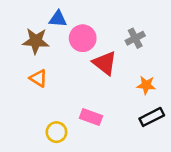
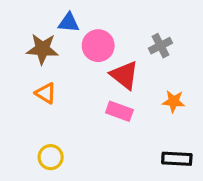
pink rectangle: (91, 117) -> (119, 111), moved
black rectangle: (152, 117) -> (177, 159), moved, turned 30
yellow circle: (56, 132) -> (51, 157), moved

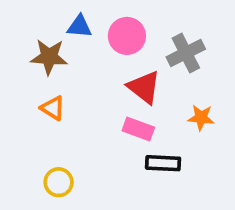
pink circle: (98, 46) -> (127, 36), moved
gray cross: (160, 46) -> (186, 53), size x1.4
black rectangle: (177, 159) -> (163, 163), moved

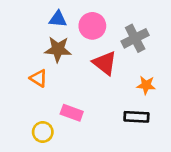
brown star: (49, 57) -> (58, 49), moved
pink rectangle: (138, 129) -> (72, 113), moved
black rectangle: (163, 163) -> (136, 117), moved

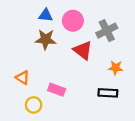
orange triangle: (39, 78) -> (23, 78), moved

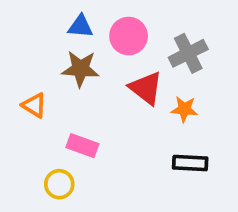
orange star: (116, 68) -> (184, 109), moved
orange triangle: (23, 78) -> (34, 105), moved
pink rectangle: (57, 90) -> (82, 146), moved

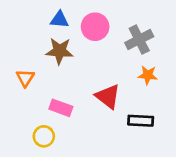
red triangle: (146, 88) -> (108, 96), moved
orange triangle: (34, 105) -> (25, 78), turned 30
orange star: (184, 109) -> (148, 75), moved

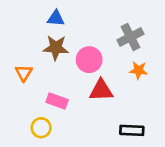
pink circle: (95, 27) -> (89, 60), moved
red triangle: (108, 96) -> (101, 90), turned -40
black rectangle: (141, 121) -> (132, 130), moved

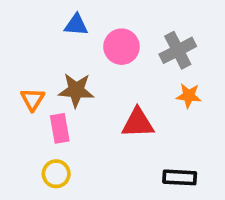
brown star: (56, 48) -> (76, 90), moved
pink circle: (89, 60) -> (122, 47), moved
pink rectangle: (57, 101) -> (60, 128), moved, turned 60

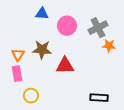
orange star: (189, 96) -> (109, 46), moved
red triangle: (138, 123) -> (65, 66), moved
pink rectangle: (60, 128) -> (17, 74), moved

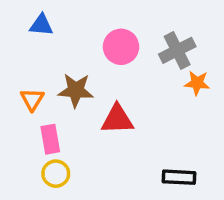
blue triangle: (42, 14) -> (41, 25), moved
pink rectangle: (17, 74) -> (50, 139), moved

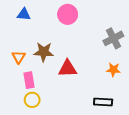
pink circle: (121, 47) -> (68, 14), moved
gray cross: (177, 50) -> (113, 38), moved
orange star: (197, 83) -> (113, 70), moved

